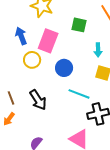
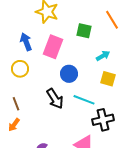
cyan arrow: (98, 50) -> (103, 56), turned -120
yellow circle: (32, 60) -> (20, 69), moved
black arrow: (38, 100) -> (55, 99), moved

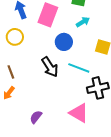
cyan arrow: (103, 56) -> (83, 22), moved

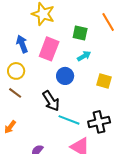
cyan line: (79, 68) -> (69, 120), moved
brown line: (11, 72) -> (15, 93), moved, turned -32

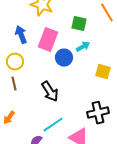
blue circle: (65, 76) -> (64, 58), moved
brown line: (15, 93) -> (14, 84), turned 40
cyan line: (69, 120) -> (53, 125), moved, turned -55

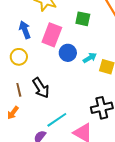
cyan arrow: (83, 47) -> (90, 58), moved
brown line: (14, 84) -> (19, 90), moved
black arrow: (50, 92) -> (41, 88), moved

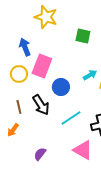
pink rectangle: (52, 35) -> (42, 66), moved
blue circle: (68, 53) -> (61, 87), moved
cyan line: (57, 120) -> (71, 118), moved

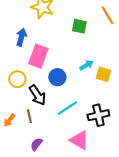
blue arrow: (25, 47) -> (21, 37), turned 36
yellow circle: (19, 74) -> (17, 79), moved
brown line: (19, 107) -> (29, 116), moved

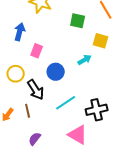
pink rectangle: (38, 56) -> (37, 51), size x0.6
yellow square: (103, 74) -> (101, 41), moved

